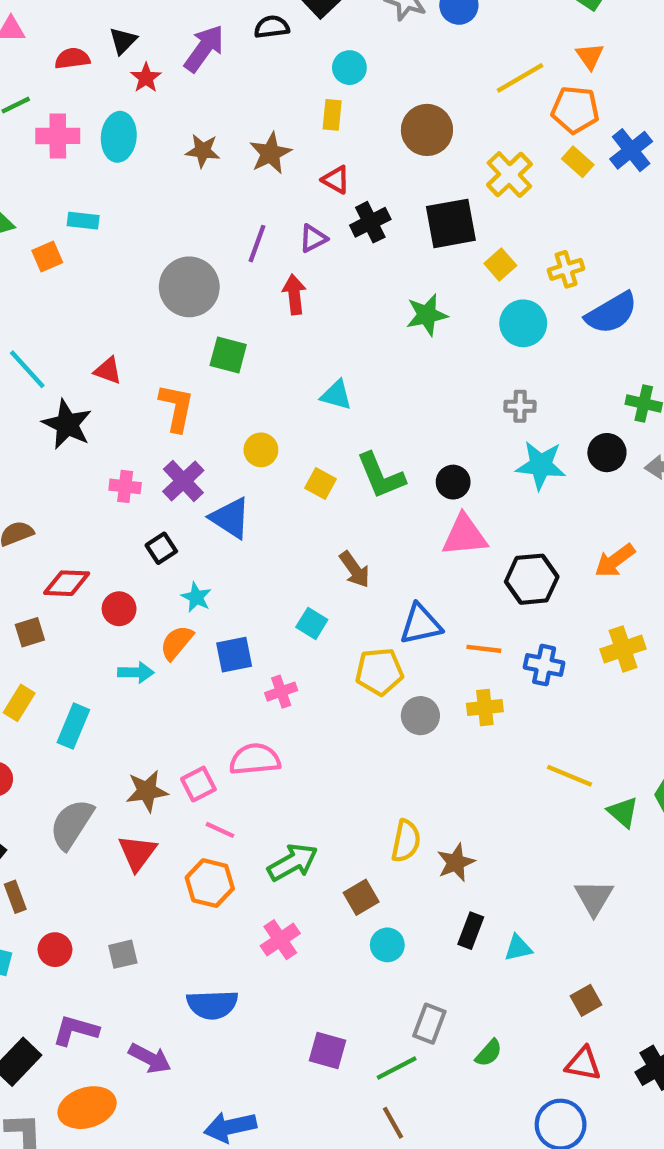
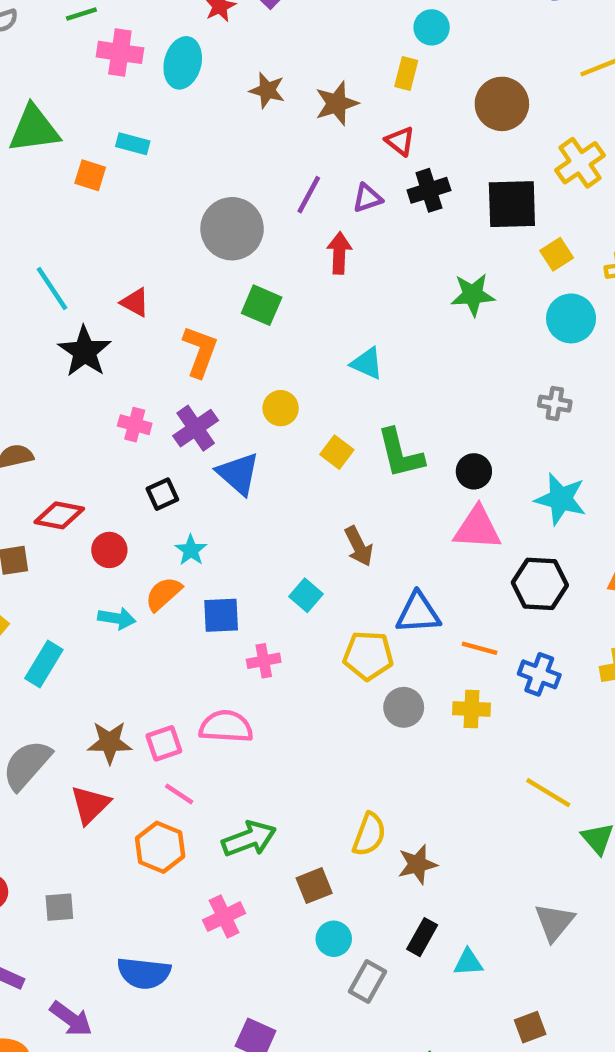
orange square: (47, 257) -> (90, 175), turned 32
cyan star: (541, 465) -> (561, 499), moved
gray rectangle: (429, 1024) -> (368, 981), moved

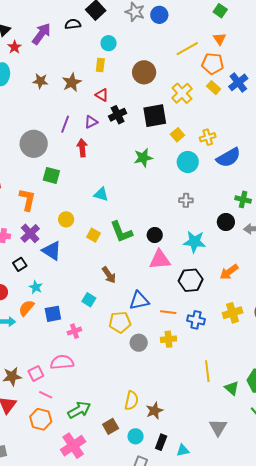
yellow line: (548, 793) -> (207, 371), turned 60
pink cross: (224, 917) -> (73, 446), size x1.4
cyan circle: (334, 939) -> (136, 436), moved

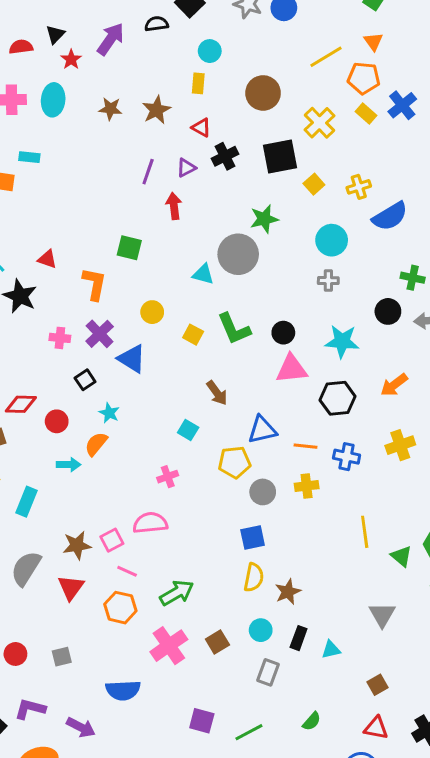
gray circle: (34, 144) -> (238, 254), moved
cyan circle: (188, 162) -> (332, 240), moved
blue square: (53, 314) -> (253, 538), moved
brown square: (111, 426) -> (217, 642), moved

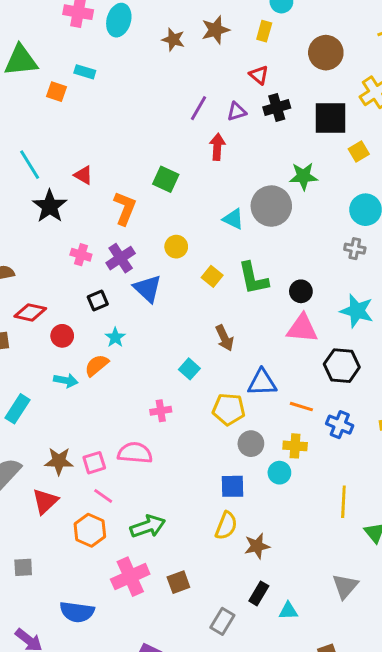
brown star: (156, 110) -> (215, 30), moved
cyan circle: (261, 630) -> (279, 473), moved

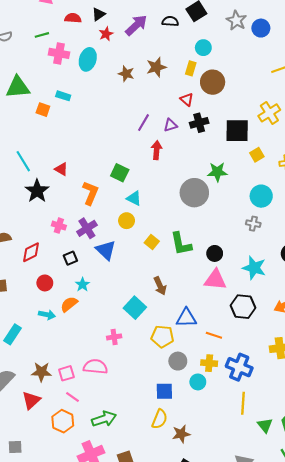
brown circle: (326, 53) -> (213, 82), moved
cyan triangle: (233, 219) -> (134, 198), moved
red diamond: (30, 312) -> (31, 252), moved, turned -40
cyan square: (189, 369) -> (135, 308), size x1.5
blue cross: (340, 425) -> (239, 367), moved, size x1.4

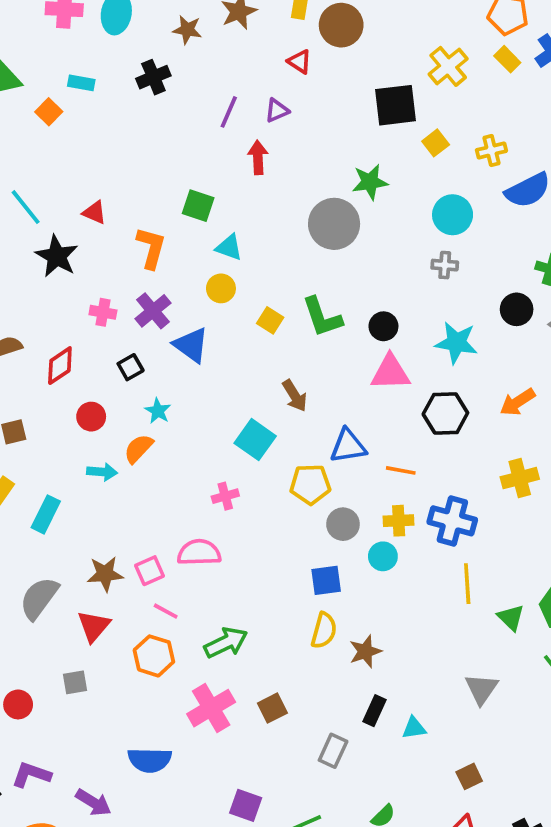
orange square: (43, 110) -> (49, 112), turned 32
black cross: (199, 123) -> (153, 77), moved
gray square: (15, 447) -> (75, 682), moved

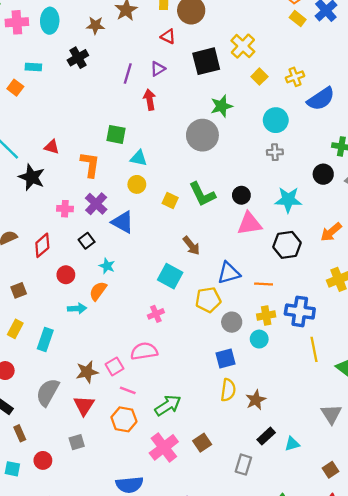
yellow cross: (448, 66) -> (243, 46), moved
black square: (395, 105) -> (206, 61), moved
black rectangle: (374, 711) -> (266, 436), turned 30

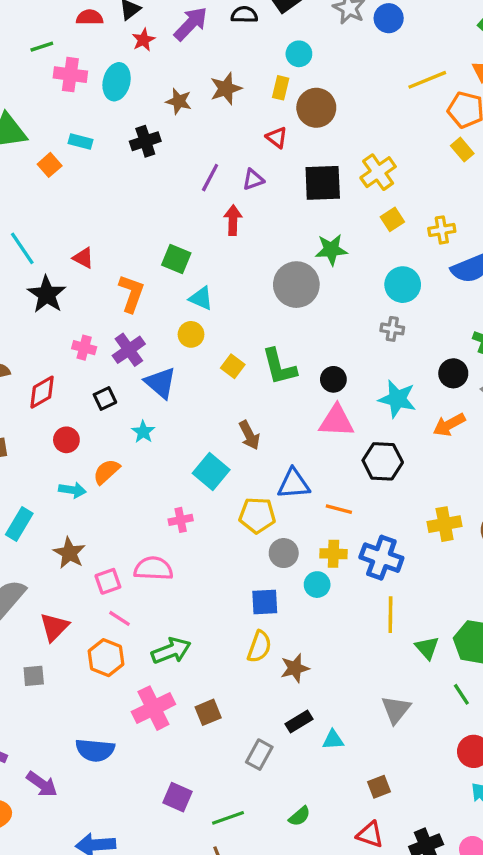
orange arrow: (331, 232) -> (449, 425), moved
cyan star: (107, 266) -> (143, 432), moved
brown star: (87, 372) -> (69, 553), moved, turned 30

